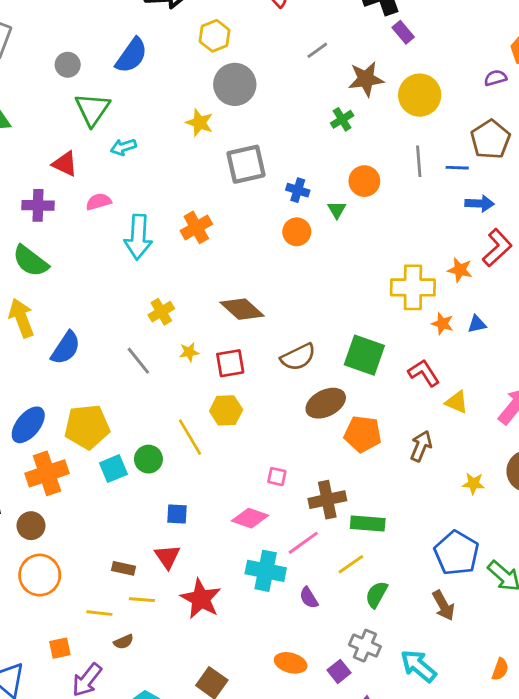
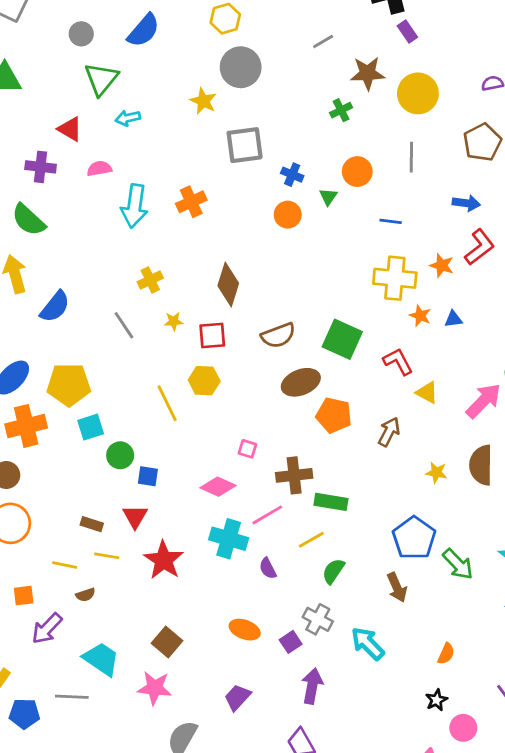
blue line: (457, 168) -> (391, 221), moved
brown diamond: (242, 309) -> (228, 284), turned 60
green circle: (148, 459) -> (120, 455), moved

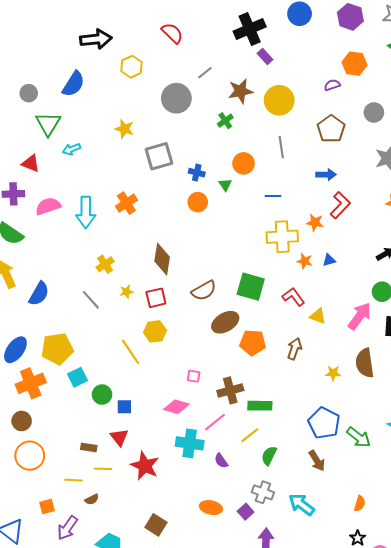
gray circle: (241, 67) -> (176, 98), moved
pink semicircle: (99, 169) -> (48, 206), moved, size x1.4

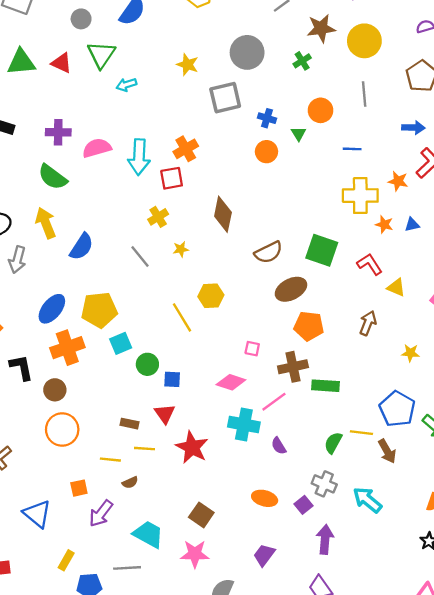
gray circle: (176, 98) -> (247, 52), moved
red triangle: (31, 163) -> (62, 63), moved
red square: (156, 298) -> (172, 178), moved
orange pentagon: (253, 343) -> (309, 326), moved
yellow line: (250, 435) -> (361, 433), moved, turned 42

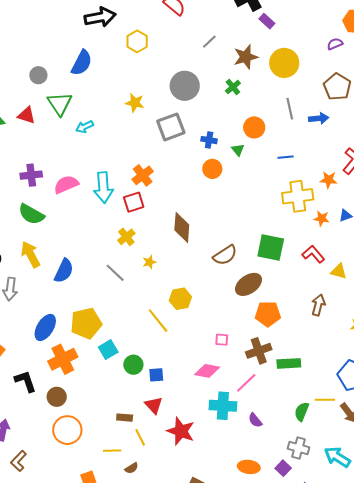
blue arrow: (413, 128) -> (319, 118), moved
yellow line: (144, 449) -> (140, 437), turned 66

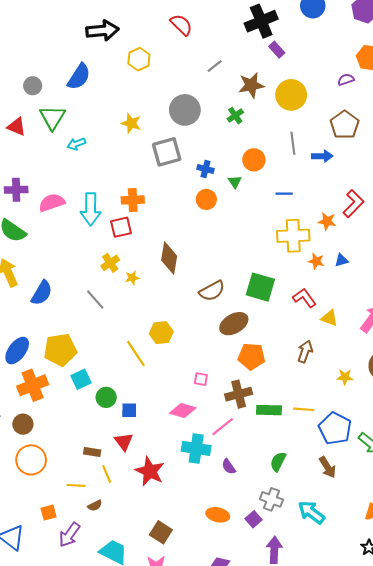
orange cross: (143, 175) -> (133, 200), turned 30
yellow star: (149, 262) -> (132, 278), moved
yellow line: (325, 400) -> (304, 409), moved

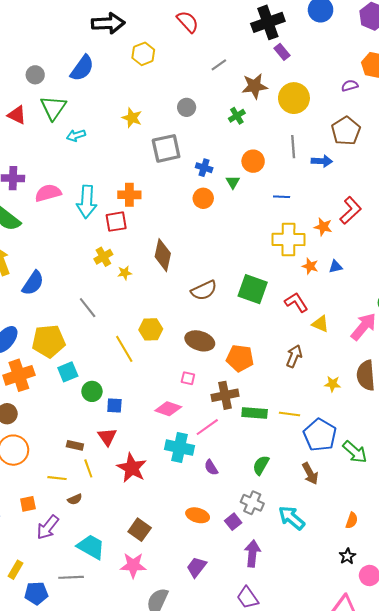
gray circle: (185, 110) -> (187, 107), size x0.6
gray line: (95, 300) -> (88, 308), moved
brown ellipse: (234, 324) -> (200, 341), moved, turned 44

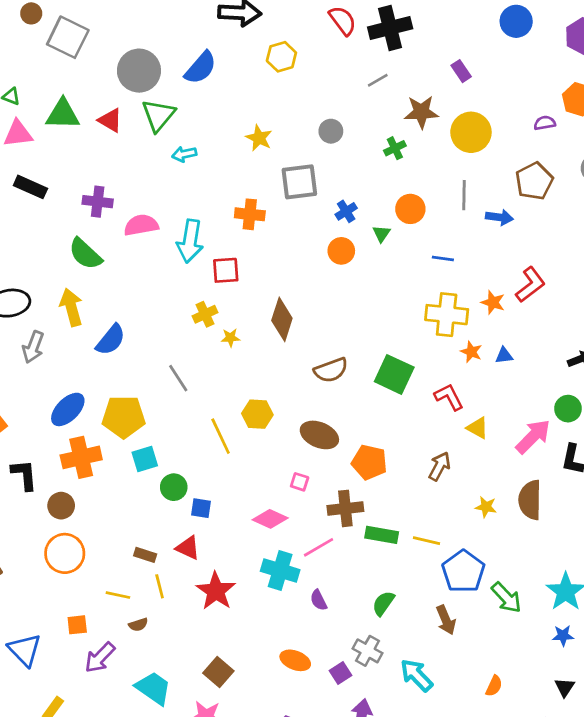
black cross: (268, 22) -> (390, 28), moved
gray circle: (35, 75) -> (139, 71), size x1.8
blue cross: (204, 168) -> (346, 211), turned 35
orange cross: (129, 195) -> (250, 214), moved
red triangle: (107, 437) -> (188, 548), turned -36

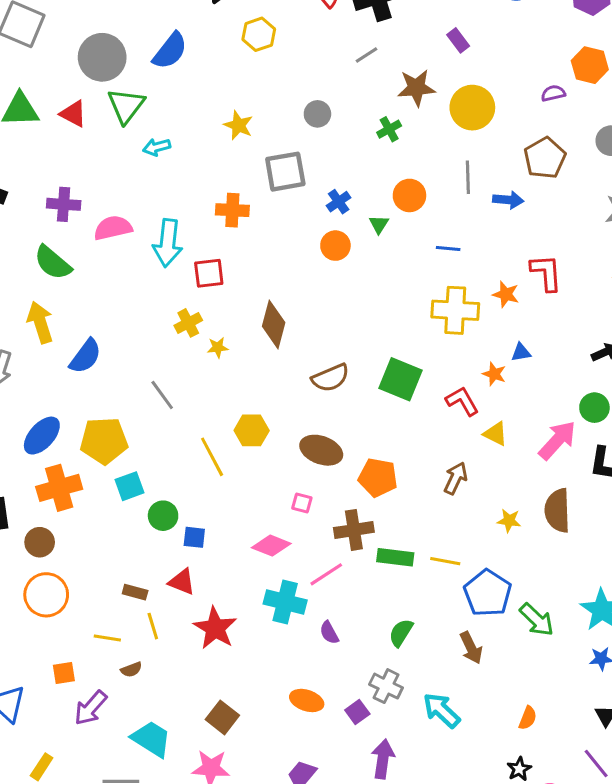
red L-shape: (530, 285) -> (546, 273), turned -54
orange star: (471, 352) -> (494, 374), moved

